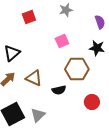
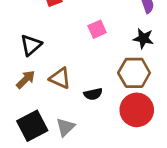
brown hexagon: (77, 69) -> (134, 73), moved
red circle: (92, 102) -> (137, 110), size x1.6

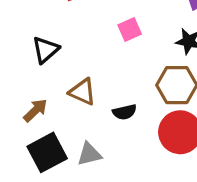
brown arrow: (26, 79) -> (35, 110), moved
gray triangle: (65, 127) -> (89, 154), turned 30

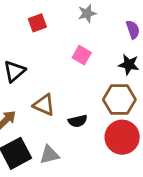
pink square: (130, 30) -> (82, 55), turned -36

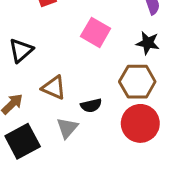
pink square: (82, 55) -> (96, 32), size x1.4
gray triangle: (49, 155) -> (67, 128), moved, turned -35

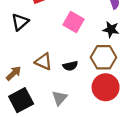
black triangle: (21, 50) -> (20, 22), moved
black semicircle: (91, 106) -> (70, 66), moved
gray triangle: (67, 128) -> (60, 98), moved

